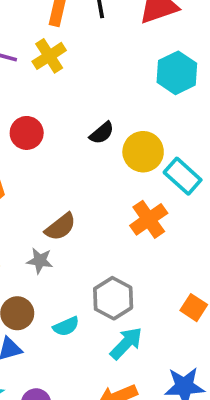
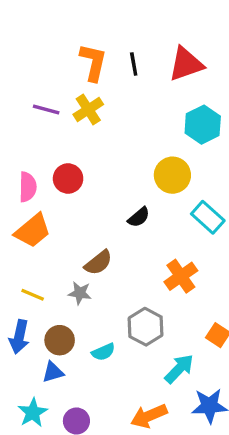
black semicircle: (102, 133) -> (139, 217), moved
yellow circle: (143, 152) -> (172, 175), moved
orange cross: (149, 219) -> (181, 276), moved
cyan arrow: (126, 343) -> (179, 369), moved

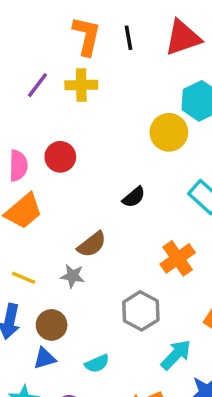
purple line: (46, 109) -> (38, 85), turned -68
yellow cross: (88, 109) -> (81, 85), turned 32
yellow circle: (172, 175) -> (169, 132), moved
cyan semicircle: (103, 352) -> (97, 363), moved

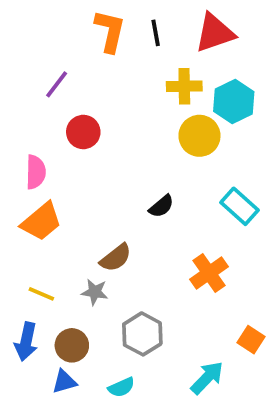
yellow cross: (81, 85) -> (184, 86), moved
red circle: (60, 157) -> (83, 132), moved
gray hexagon: (141, 311) -> (142, 334), moved

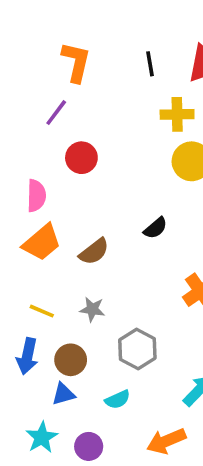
orange L-shape: (110, 31) -> (76, 62), moved
brown semicircle: (116, 258) -> (94, 252), moved

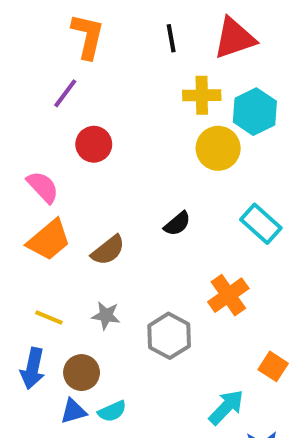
pink semicircle: (36, 196) -> (43, 187), turned -44
gray hexagon: (137, 349) -> (169, 336), moved
cyan semicircle: (118, 400) -> (112, 411), moved

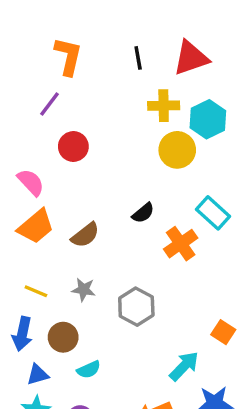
orange cross: (228, 295) -> (181, 244), moved
blue triangle: (73, 411) -> (38, 375), moved

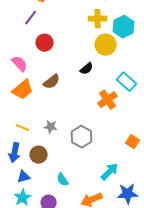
black semicircle: (143, 213) -> (87, 69), moved
brown semicircle: (85, 235) -> (52, 82), moved
orange square: (223, 332) -> (133, 142), moved
cyan semicircle: (89, 370) -> (63, 180), moved, turned 80

